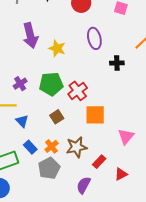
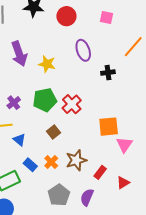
orange square: (95, 115) -> (109, 127), moved
gray pentagon: (49, 168) -> (59, 195), moved

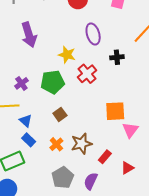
yellow star: (47, 64) -> (67, 55), moved
red cross: (72, 104) -> (87, 74), moved
blue rectangle: (30, 165) -> (29, 140), moved

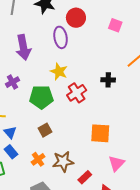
purple ellipse: (93, 34) -> (61, 37), moved
purple cross: (21, 83) -> (12, 82), moved
pink triangle: (130, 130) -> (116, 163), moved

